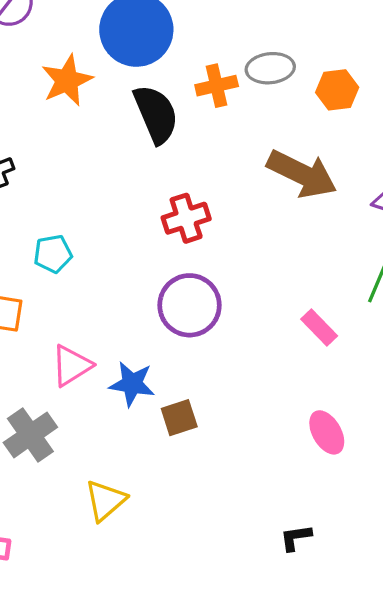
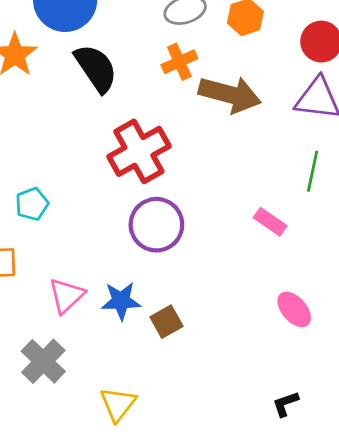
orange cross: (217, 86) -> (179, 62), moved
red cross: (186, 218) -> (139, 151), size x1.5

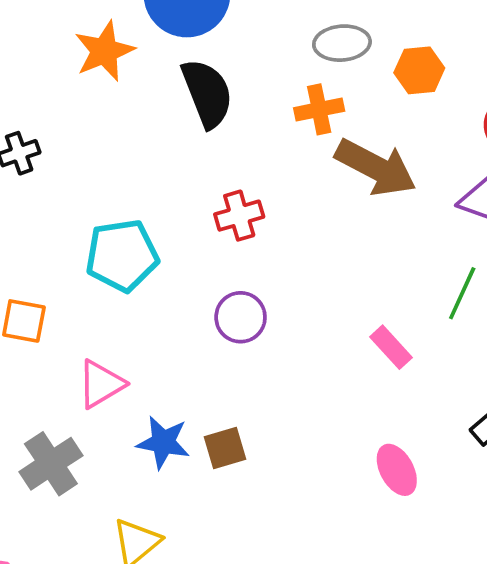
red cross: (139, 151) -> (239, 216), size x0.6
cyan pentagon: (32, 204) -> (122, 255), moved, size x1.6
purple circle: (156, 225) -> (241, 317), size x0.7
blue star: (121, 301) -> (163, 442), moved

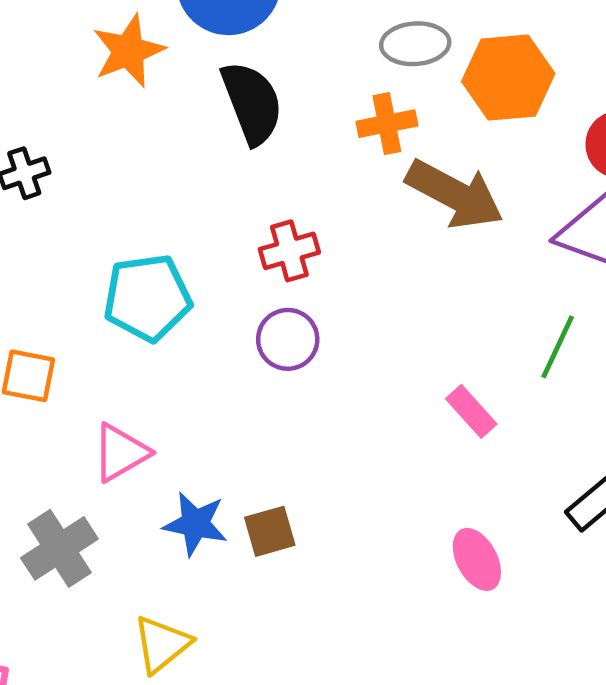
orange hexagon: (419, 70) -> (508, 78), size x1.5
purple circle: (241, 317) -> (288, 339), moved

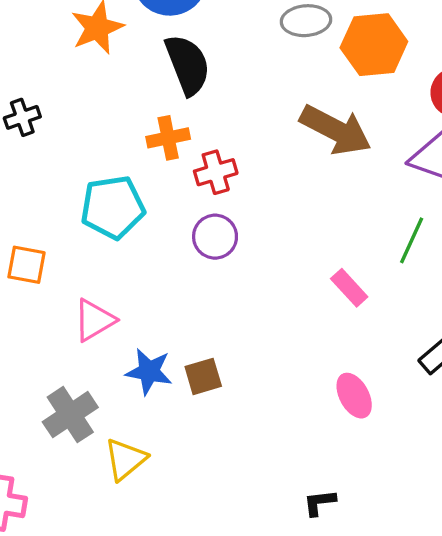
orange cross: (387, 124) -> (168, 138), moved
gray cross: (59, 548) -> (70, 415), moved

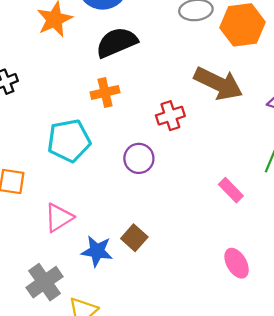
black semicircle: (188, 65) -> (117, 42), turned -90
red cross: (216, 172) -> (170, 116), moved
brown square: (203, 376) -> (134, 238), moved, turned -30

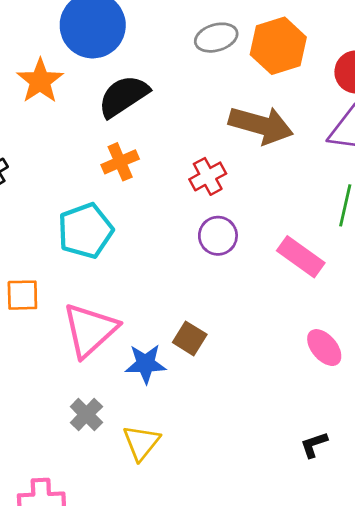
purple circle: (139, 158) -> (218, 236), moved
pink rectangle: (231, 190) -> (301, 257), size x1.4
pink triangle: (59, 218) -> (90, 330), size x1.5
gray cross: (45, 282) -> (86, 415), size x0.7

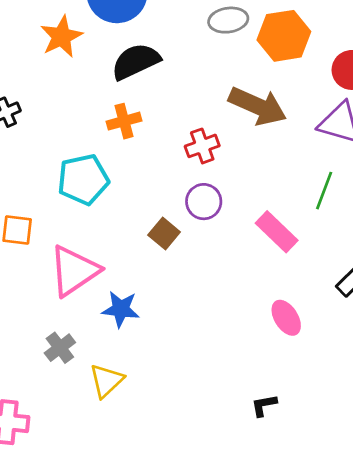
brown square: (190, 338) -> (164, 233), moved

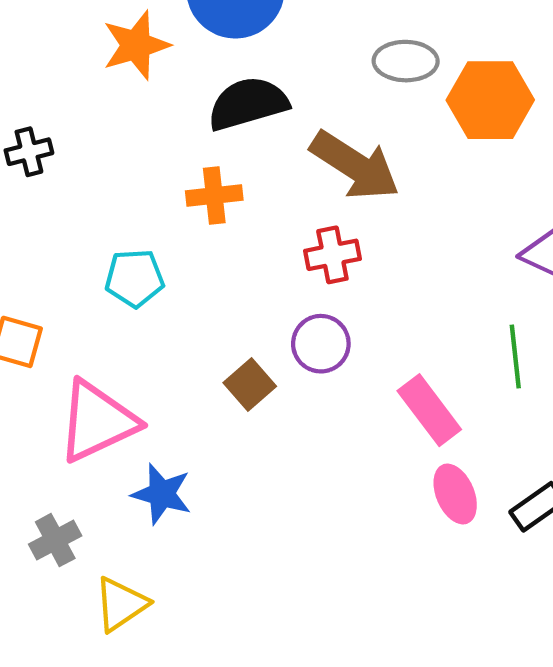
brown arrow: (258, 106) -> (355, 165), moved
cyan pentagon: (83, 179) -> (135, 278), size x0.7
green line: (324, 191) -> (515, 357), turned -36
pink ellipse: (286, 318) -> (455, 494), moved

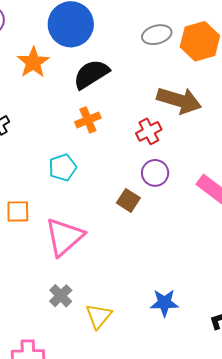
brown arrow: (355, 165) -> (179, 100), moved
blue star: (162, 494) -> (164, 303), moved

